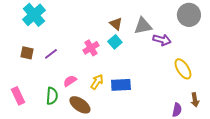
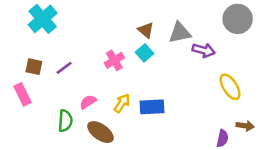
pink rectangle: (18, 96) -> (23, 94), moved
brown arrow: (195, 100) -> (245, 126), turned -72

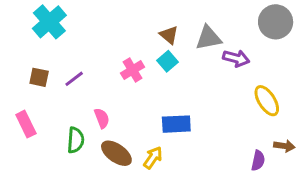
pink rectangle: (23, 94) -> (26, 124), moved
pink semicircle: (88, 102) -> (102, 118), turned 102
yellow arrow: (122, 103) -> (153, 158), moved

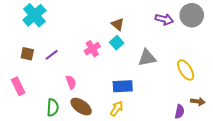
gray triangle: (208, 38) -> (147, 58), moved
purple arrow: (236, 58) -> (164, 19), moved
green semicircle: (76, 140) -> (53, 108), moved
yellow arrow: (153, 158) -> (117, 109), moved

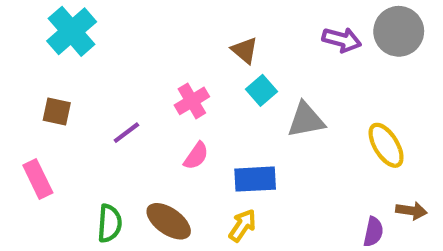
cyan square: (117, 43) -> (262, 90), moved
purple line: (52, 55) -> (126, 133), moved
pink semicircle: (71, 82) -> (196, 156), moved, turned 56

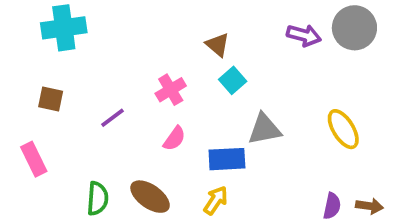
cyan cross: (72, 31) -> (64, 28), turned 33
gray triangle: (306, 120) -> (264, 129), moved
brown arrow: (411, 211) -> (369, 206), moved

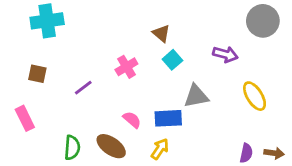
purple arrow: (304, 35) -> (225, 54), moved
pink semicircle: (174, 138) -> (132, 120), moved, turned -84

